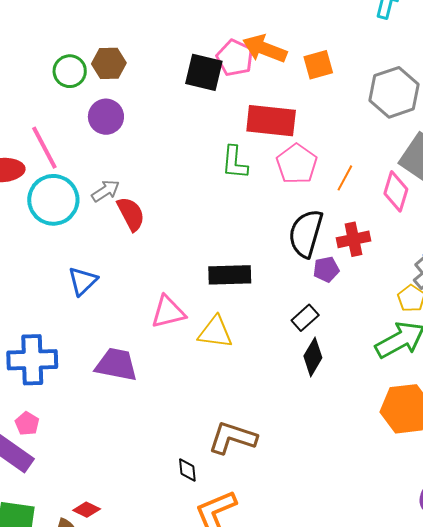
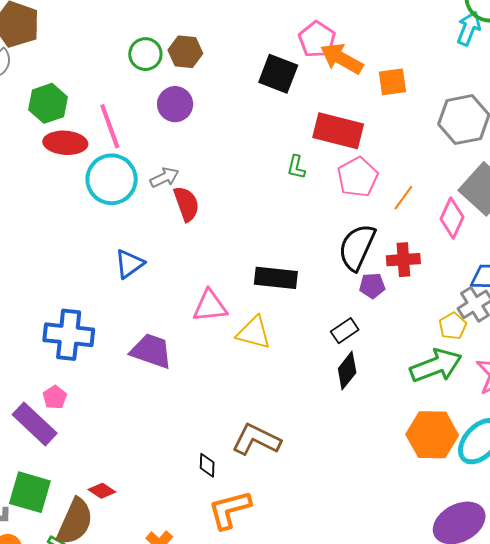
pink pentagon: (235, 58) -> (317, 39), moved
green L-shape: (235, 162) -> (296, 167), size x0.7

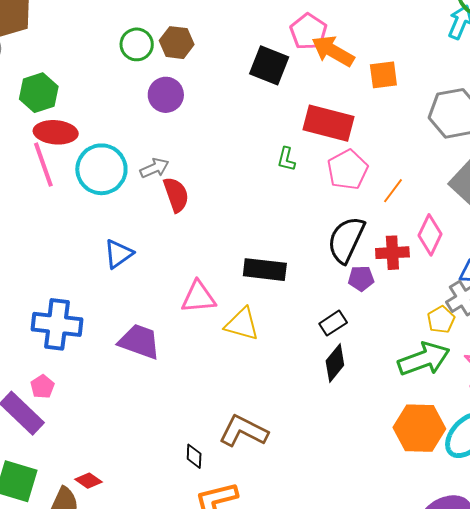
pink line: (110, 126) -> (43, 165), moved
pink diamond: (452, 218) -> (430, 235), moved

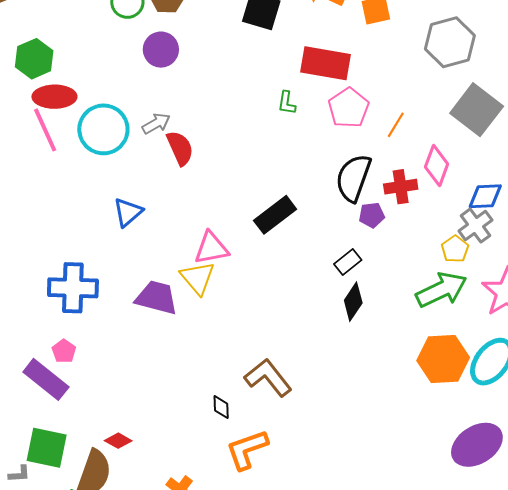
black rectangle: (265, 270) -> (275, 215), turned -39
yellow triangle: (242, 324) -> (198, 278), moved, turned 39
brown L-shape: (243, 431) -> (268, 378), turned 30

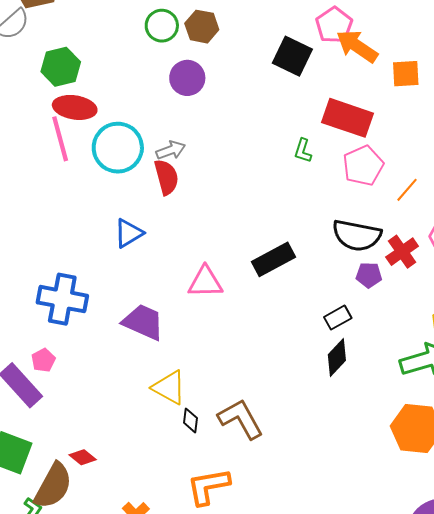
red semicircle: (180, 148) -> (166, 177), moved
black semicircle: (353, 178) -> (357, 235), turned -108
red cross: (401, 187) -> (402, 252), turned -36
yellow triangle: (198, 278) -> (169, 387), moved, turned -30
black diamond: (221, 407) -> (191, 420), moved

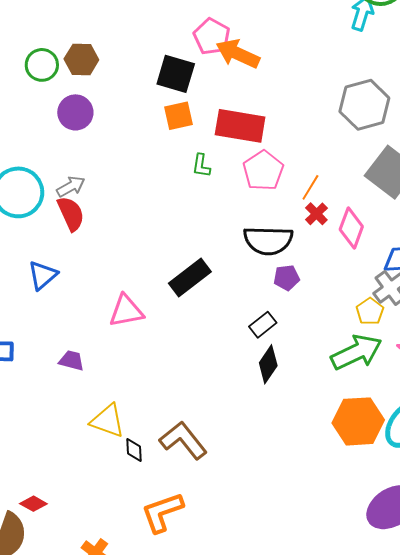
orange square: (406, 74) -> (178, 116), moved
red cross: (402, 252) -> (316, 214), moved, size x0.7
purple trapezoid: (143, 322) -> (71, 361), size x0.6

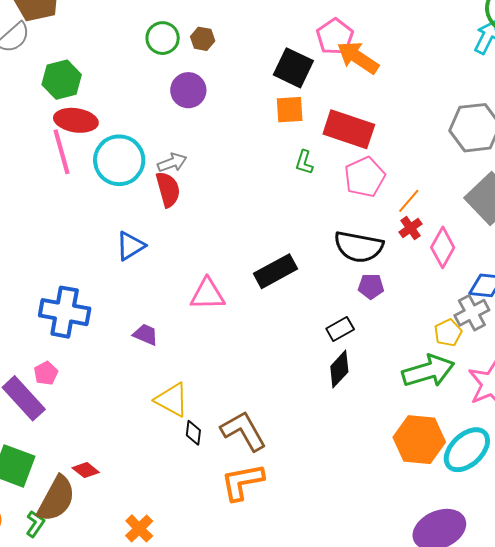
brown hexagon: (81, 59) -> (203, 39), size x0.7
orange L-shape: (162, 512) -> (242, 482), moved

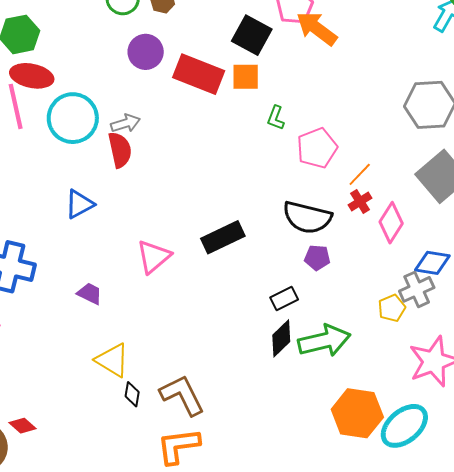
red rectangle: (349, 129) -> (199, 74), moved
green L-shape: (304, 162) -> (276, 118), moved
pink triangle: (207, 294) -> (154, 257), turned -42
green arrow: (428, 371) -> (324, 341), moved

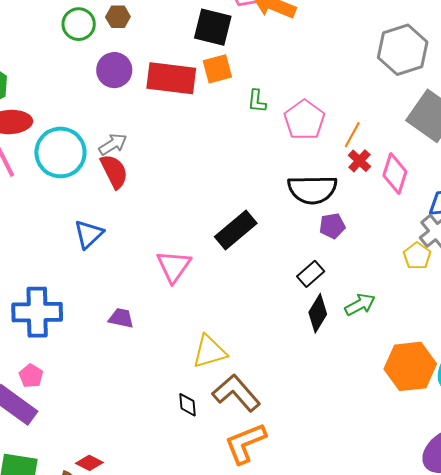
green arrow: (324, 341) -> (360, 305), size x0.6
yellow triangle: (112, 360) -> (209, 352), moved, turned -33

